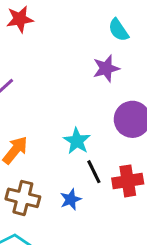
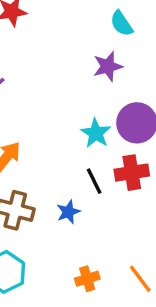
cyan star: (77, 141) -> (96, 133), moved
red cross: (128, 181) -> (132, 173), moved

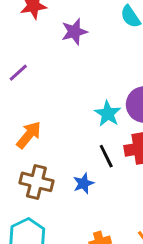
purple star: (108, 66) -> (74, 32), moved

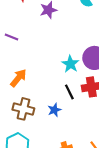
purple line: (18, 73) -> (11, 37), turned 64

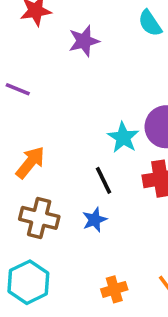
black line: (69, 92) -> (104, 180), moved

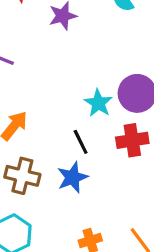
blue star: (95, 220) -> (72, 177), size x1.4

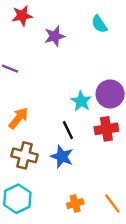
blue star: (72, 177) -> (62, 157), turned -30

